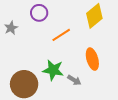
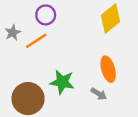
orange line: (61, 35) -> (36, 41), moved
gray arrow: (74, 80) -> (99, 94), moved

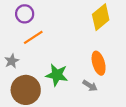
purple circle: (46, 15) -> (25, 14), moved
gray star: (13, 33) -> (12, 61), moved

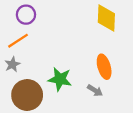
yellow diamond: (101, 17) -> (106, 18), turned -48
orange line: (33, 37) -> (18, 41), moved

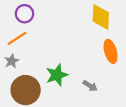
orange ellipse: (104, 67) -> (111, 51), moved
green star: (60, 79) -> (57, 75), turned -30

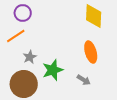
orange ellipse: (111, 51) -> (91, 52), moved
gray star: (12, 61) -> (30, 57), moved

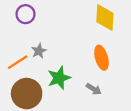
orange line: (16, 36) -> (18, 62), moved
gray star: (30, 57) -> (39, 51), moved

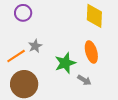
green star: (59, 78) -> (65, 63), moved

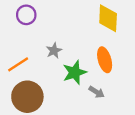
gray star: (35, 46) -> (54, 51), moved

